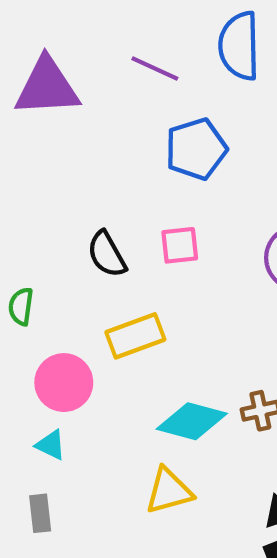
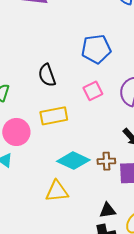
blue pentagon: (196, 149) -> (96, 49), moved
pink square: (180, 245) -> (93, 91), moved, turned -30

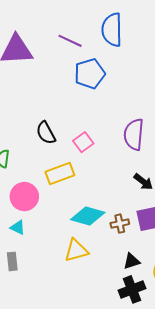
blue pentagon: (96, 49) -> (90, 74), moved
pink square: (93, 91) -> (83, 142), moved
brown cross: (106, 161) -> (120, 224), moved

